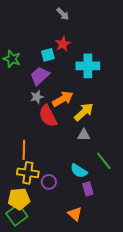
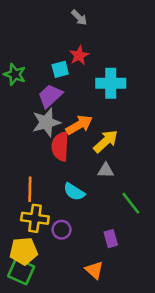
gray star: (37, 97) -> (46, 122), size x1.6
red semicircle: (48, 116) -> (60, 146), turned 30
cyan semicircle: (79, 171) -> (74, 192), moved
green square: (17, 215) -> (21, 271), turned -30

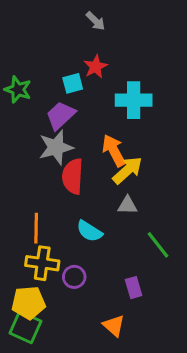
orange arrow: (79, 125) -> (114, 150), moved, turned -88

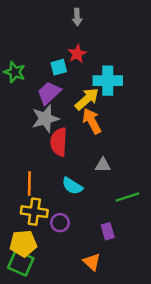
gray arrow: (96, 21) -> (77, 17), turned 42
yellow arrow: (128, 170) -> (87, 99), moved
green line: (158, 245) -> (127, 197), turned -70

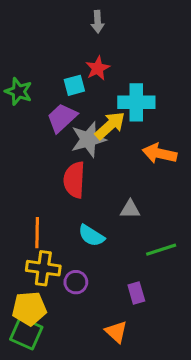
gray star: (45, 119) -> (88, 140), moved
orange arrow: (92, 121) -> (160, 153), moved, turned -50

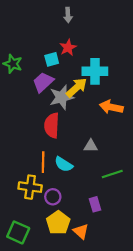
orange line: (37, 233) -> (43, 162), moved
yellow pentagon: (29, 309) -> (58, 223), moved, turned -30

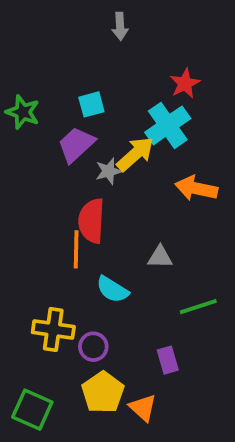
red star: (68, 48) -> (185, 83), moved
cyan cross: (95, 71) -> (168, 125), turned -35
gray star: (61, 97) -> (109, 171), size x0.6
orange line: (43, 162) -> (76, 249), moved

